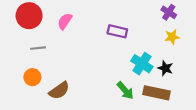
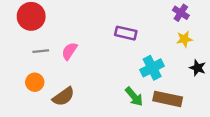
pink semicircle: (65, 21) -> (69, 51), moved
cyan cross: (142, 64) -> (152, 68), turned 30
black star: (165, 68) -> (198, 68), moved

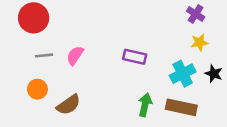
purple rectangle: (126, 33) -> (135, 57), moved
cyan cross: (152, 68) -> (183, 74), moved
green arrow: (134, 97) -> (145, 105), turned -126

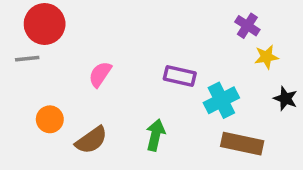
purple cross: (196, 14) -> (247, 26), moved
gray line: (44, 55) -> (27, 59), moved
cyan cross: (183, 74) -> (221, 100), moved
green arrow: (145, 105) -> (156, 135), moved

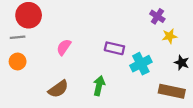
orange circle: (50, 119) -> (18, 61), moved
brown rectangle: (242, 144) -> (172, 91), moved

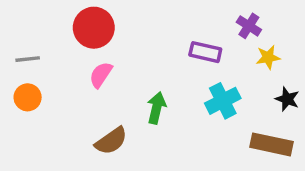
red circle: (29, 15) -> (94, 28), moved
purple rectangle: (114, 48) -> (205, 52), moved
green arrow: (99, 86) -> (157, 108), moved
brown semicircle: (58, 89) -> (111, 141), moved

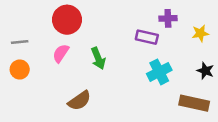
purple cross: (249, 26) -> (168, 18), moved, turned -35
yellow star: (268, 57) -> (200, 33), moved
pink semicircle: (101, 75) -> (61, 53), moved
green arrow: (157, 108) -> (98, 58), moved, turned 145

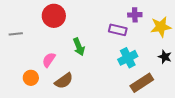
yellow star: (200, 33) -> (161, 27), size x1.5
pink semicircle: (61, 53) -> (49, 60), moved
orange circle: (20, 69) -> (31, 78), moved
brown rectangle: (194, 103) -> (142, 83), moved, turned -45

